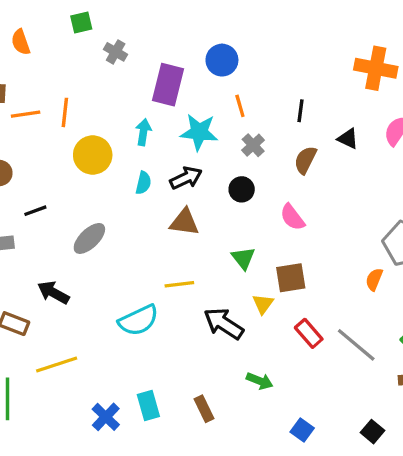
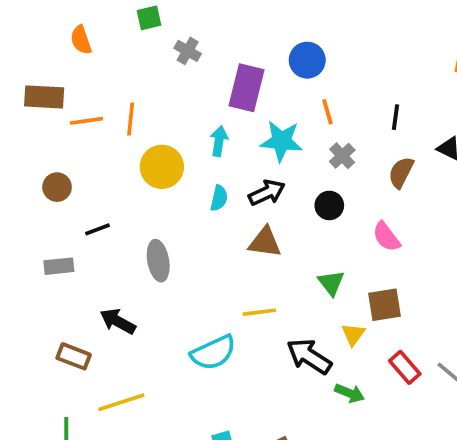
gray ellipse: (89, 238) -> (158, 261), turned -56
green arrow: (260, 381) -> (350, 393), moved

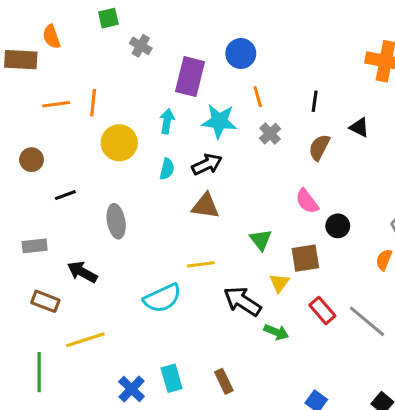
brown rectangle: (44, 97) -> (21, 60), moved
black circle: (329, 205) -> (338, 226), moved
gray rectangle: (59, 266) -> (35, 246), moved

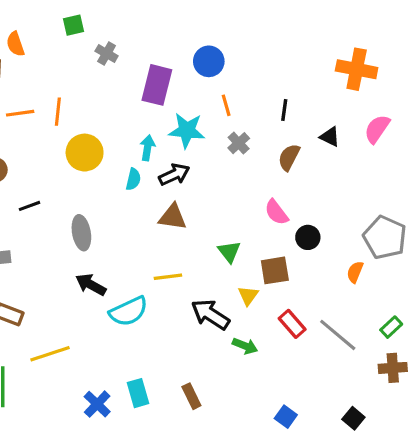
cyan arrow: (167, 121) -> (147, 148), moved
black arrow: (82, 272) -> (91, 285), moved

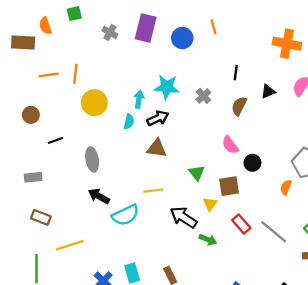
green square: (74, 25) -> (74, 14), moved
purple rectangle: (157, 85) -> (146, 28), moved
orange line: (226, 105) -> (213, 27), moved
black triangle: (330, 137) -> (268, 91), turned -48

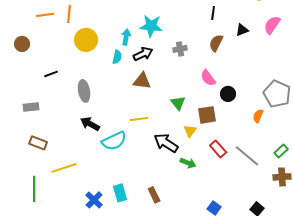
gray cross: (203, 96) -> (180, 49), moved, turned 32
brown circle: (31, 115) -> (22, 44), moved

